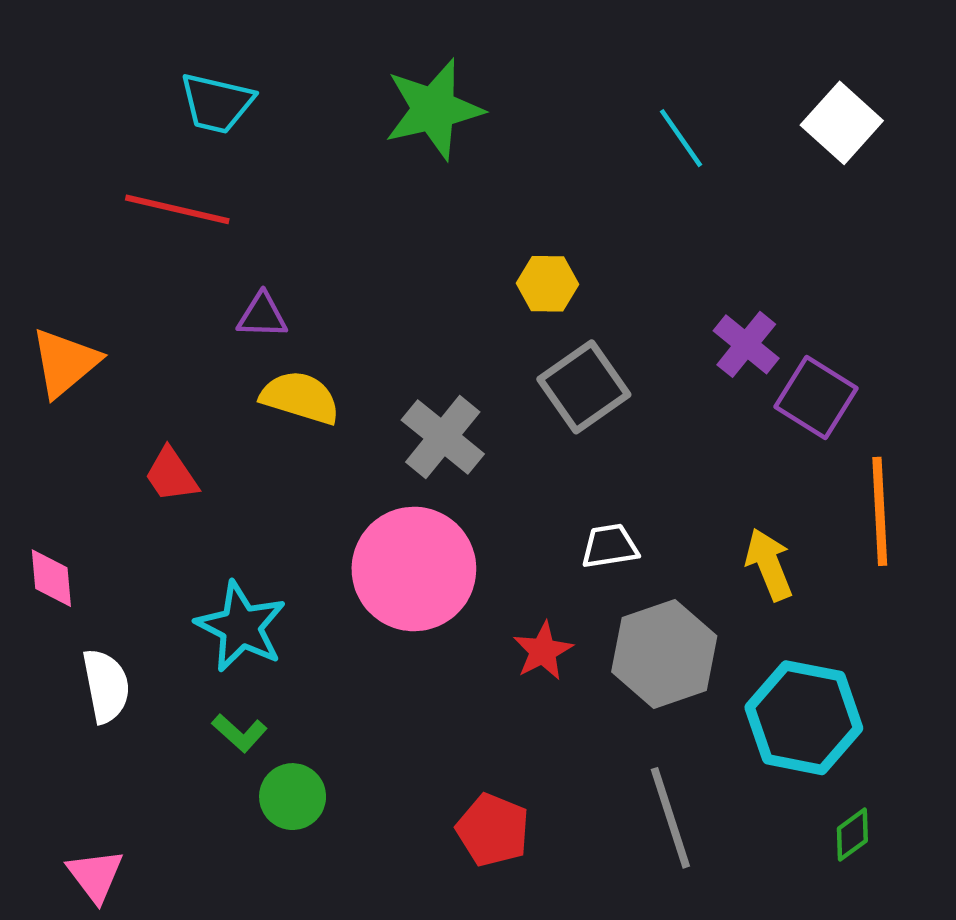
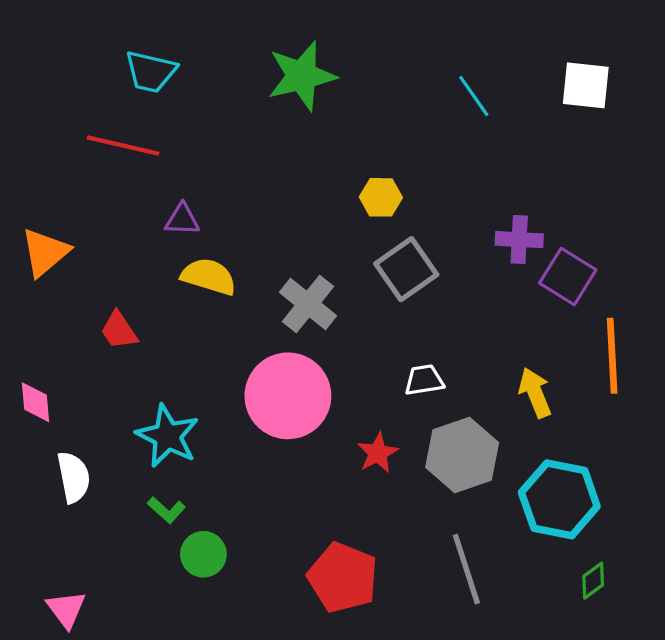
white square: (842, 123) -> (586, 85), turned -36
purple cross: (746, 344) -> (519, 240), turned -36
red pentagon: (493, 830) -> (343, 578), size x1.4

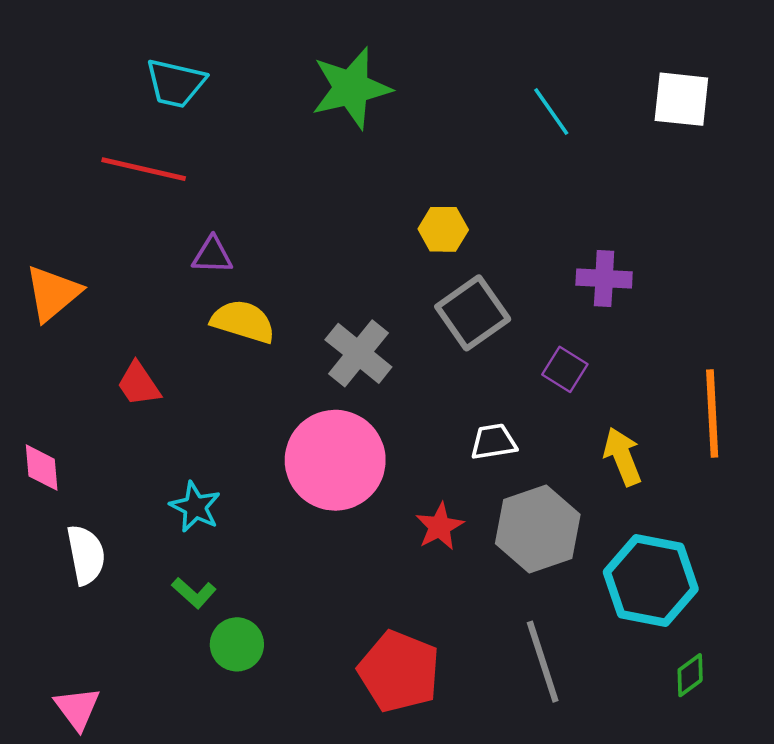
purple square: (568, 277) -> (565, 369), moved, size x0.7
cyan star: (168, 436) -> (195, 507), size x0.7

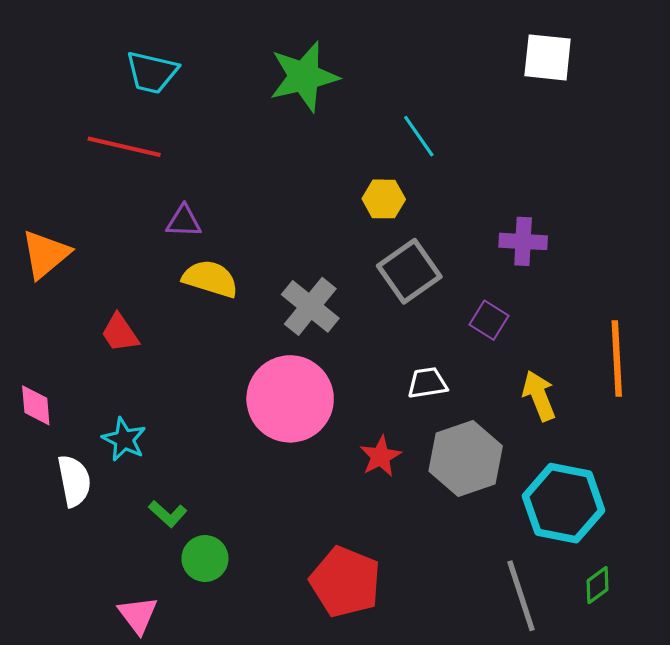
white square: (681, 99) -> (548, 57), moved
cyan line: (551, 111) -> (419, 136), moved
cyan star: (195, 507) -> (124, 439), moved
gray line: (543, 662) -> (521, 596), moved
pink triangle: (77, 708) -> (138, 615), moved

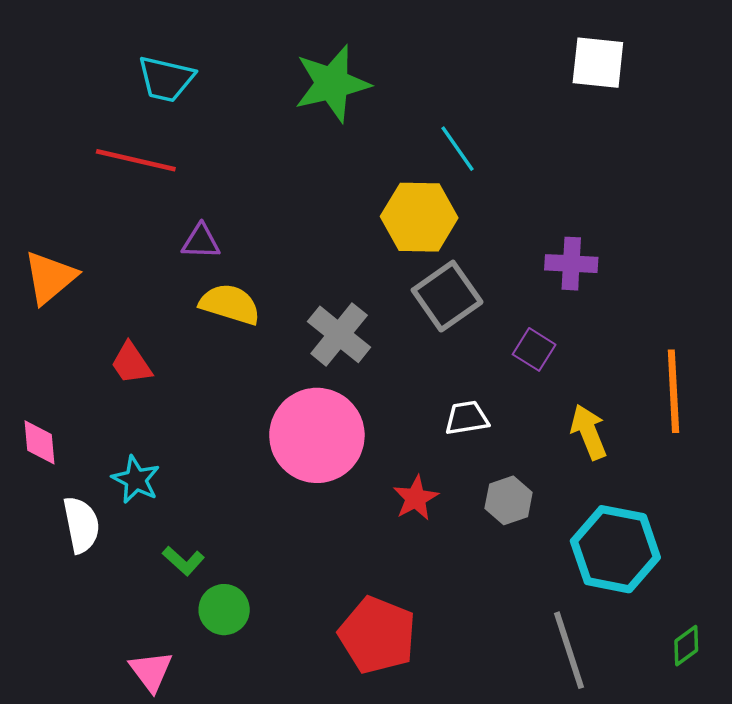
yellow hexagon: (384, 199) -> (419, 217), size x1.6
gray hexagon: (466, 458) -> (509, 500), size x0.6
green diamond: (598, 585) -> (686, 646), moved

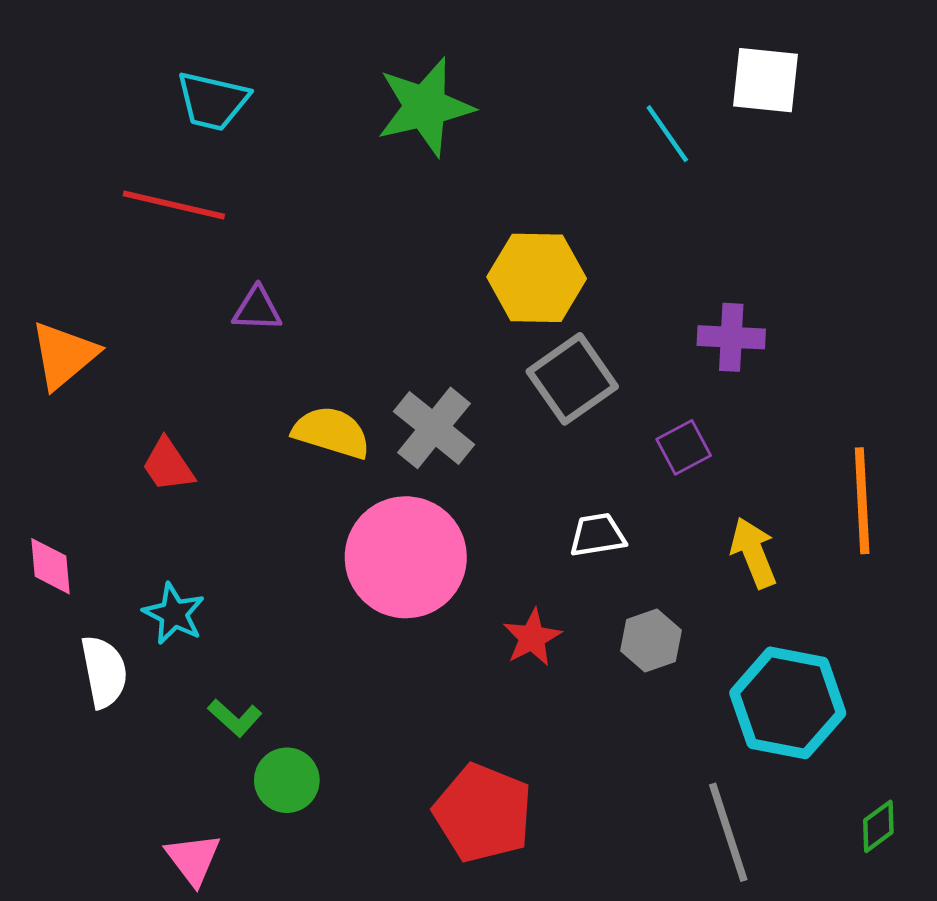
cyan line: (457, 149) -> (667, 134), moved
yellow semicircle: (230, 304) -> (331, 432), moved
purple square: (534, 349) -> (684, 447), turned 30

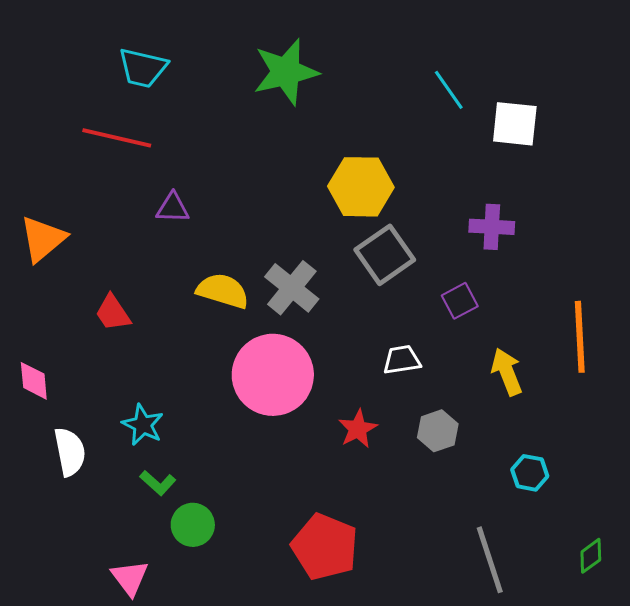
white square: (765, 80) -> (515, 124), moved
cyan star: (174, 614) -> (143, 425), moved
cyan hexagon: (788, 703) -> (530, 473), size x0.5

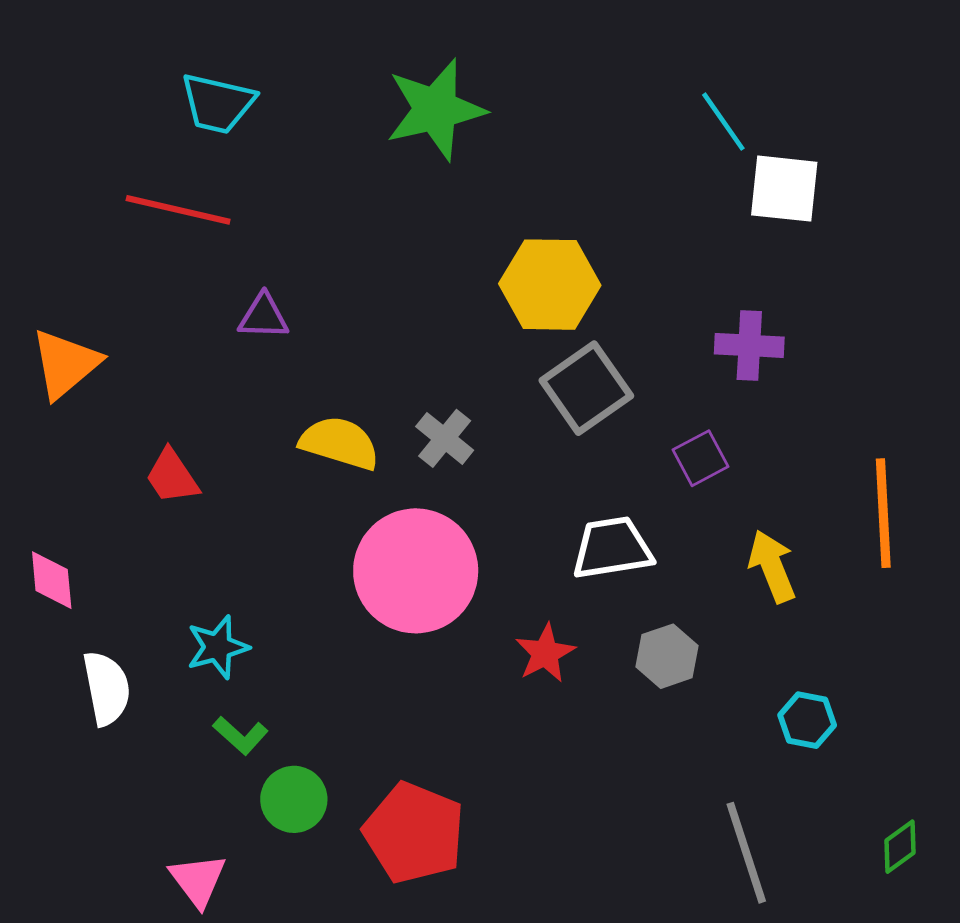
cyan line: (449, 90) -> (723, 122), moved
gray cross: (292, 288) -> (445, 438), size x0.7
white trapezoid: (402, 360) -> (612, 548), size x1.4
cyan star: (143, 425) -> (218, 647), turned 30
red pentagon: (325, 547) -> (414, 833), moved

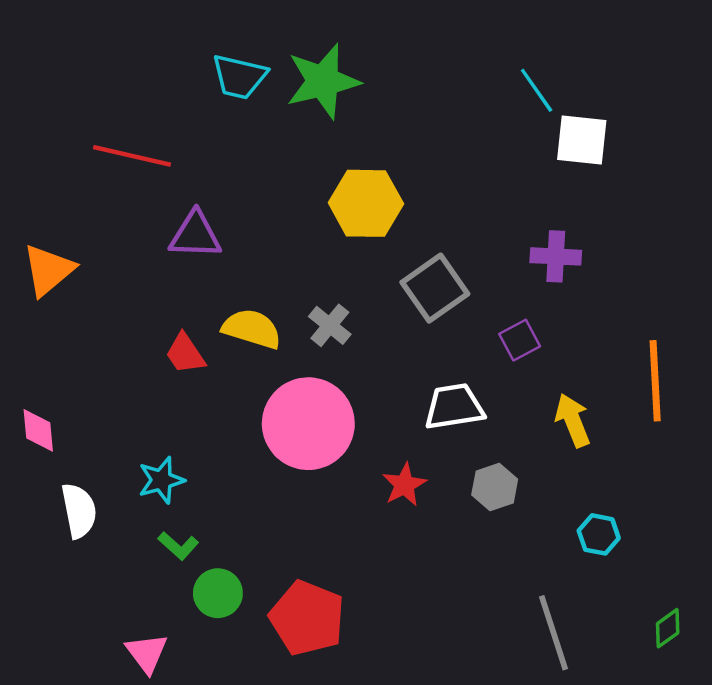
cyan trapezoid: (218, 103) -> (239, 77), moved
yellow hexagon: (550, 285) -> (366, 203), moved
purple triangle: (263, 317) -> (195, 235), size x1.4
red trapezoid: (172, 476) -> (185, 354), moved

